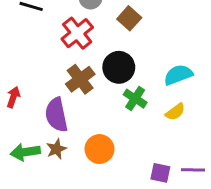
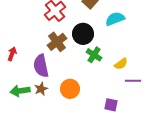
cyan semicircle: (178, 75) -> (115, 19), moved
purple line: (193, 170) -> (133, 81), moved

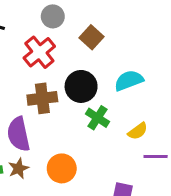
cyan semicircle: (115, 19) -> (129, 80), moved
brown cross: (57, 42) -> (42, 98), turned 30

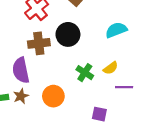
cyan semicircle: (129, 80) -> (116, 30), moved
green cross: (97, 118) -> (85, 73), moved

